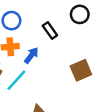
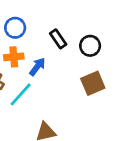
black circle: (80, 14) -> (90, 46), moved

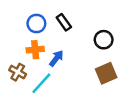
black rectangle: (58, 39) -> (64, 22), moved

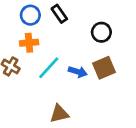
blue arrow: (56, 58) -> (78, 72), moved, turned 70
cyan line: (41, 83) -> (49, 68), moved

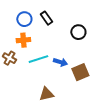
cyan line: (49, 68) -> (38, 59), turned 30
brown square: (104, 68) -> (80, 72), moved

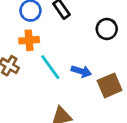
cyan line: (38, 59) -> (50, 67), turned 72

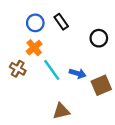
orange cross: (29, 40) -> (34, 48), turned -35

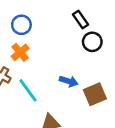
black rectangle: (61, 22) -> (80, 20), moved
cyan line: (52, 70) -> (28, 90), moved

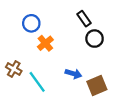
orange cross: (20, 52) -> (45, 43), moved

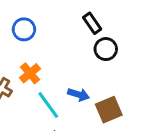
orange cross: (45, 43) -> (30, 73), moved
cyan line: (37, 82) -> (48, 105), moved

